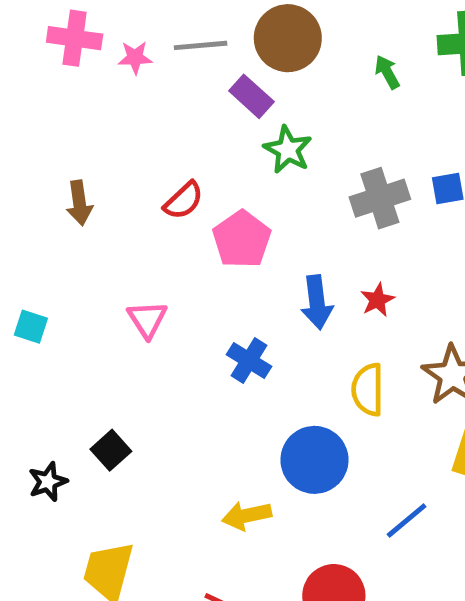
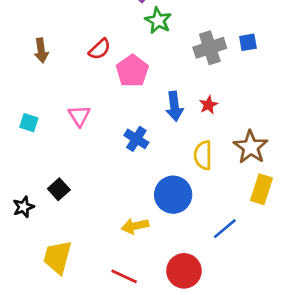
cyan square: (31, 327) -> (29, 123), moved

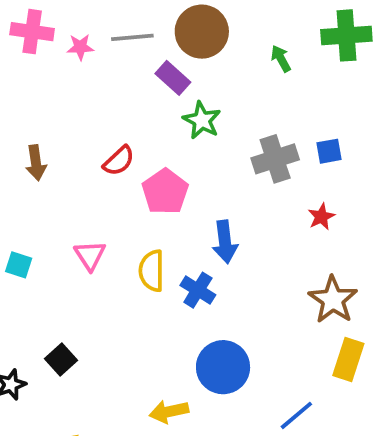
red star: (208, 105) -> (321, 217), moved
blue cross: (136, 139) -> (198, 290), moved
yellow semicircle: (203, 155) -> (152, 271), moved

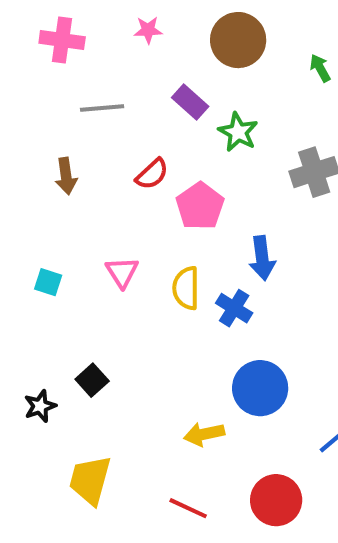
gray line: (132, 37) -> (102, 108), moved
pink star: (80, 47) -> (148, 30), moved
purple rectangle: (173, 78) -> (190, 102), moved

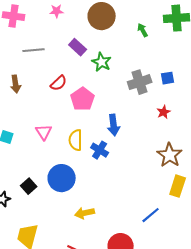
blue circle: (260, 388) -> (62, 178), moved

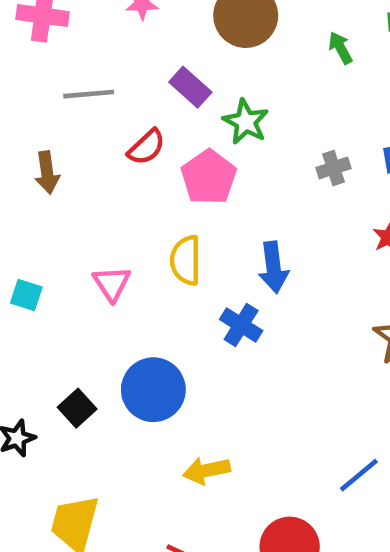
gray cross: (140, 82) -> (333, 168), size x0.6
red semicircle: (59, 83) -> (146, 147), moved
pink pentagon: (83, 99) -> (209, 177), moved
yellow semicircle: (76, 140) -> (186, 260), moved

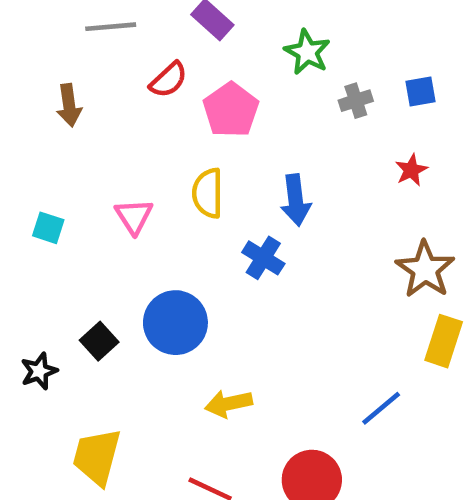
green star: (246, 122) -> (307, 52), moved

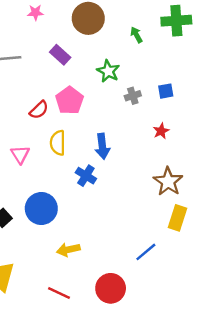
red semicircle: (168, 80) -> (39, 110), moved

